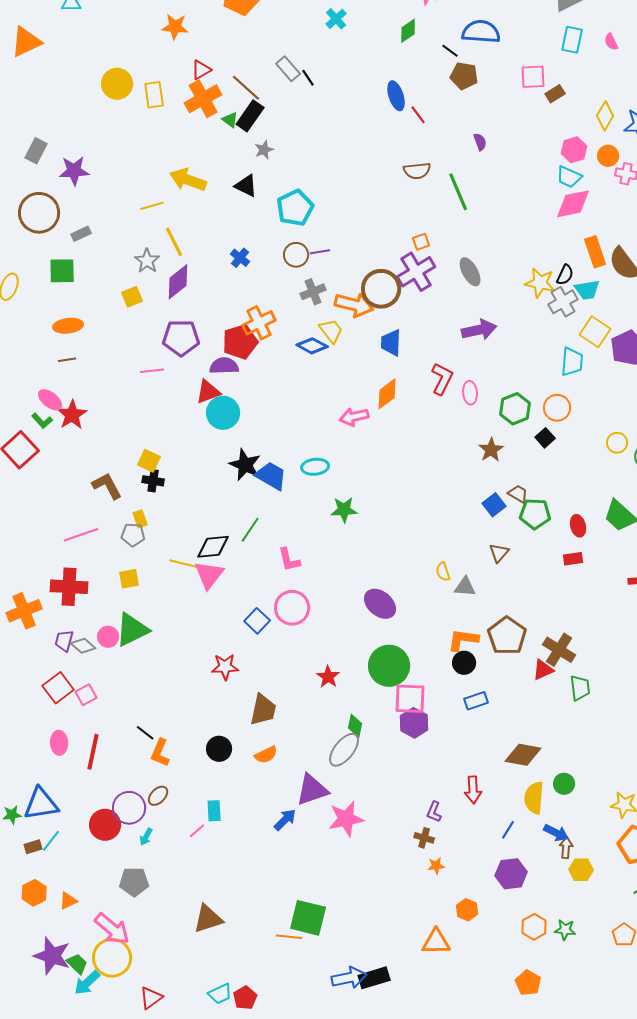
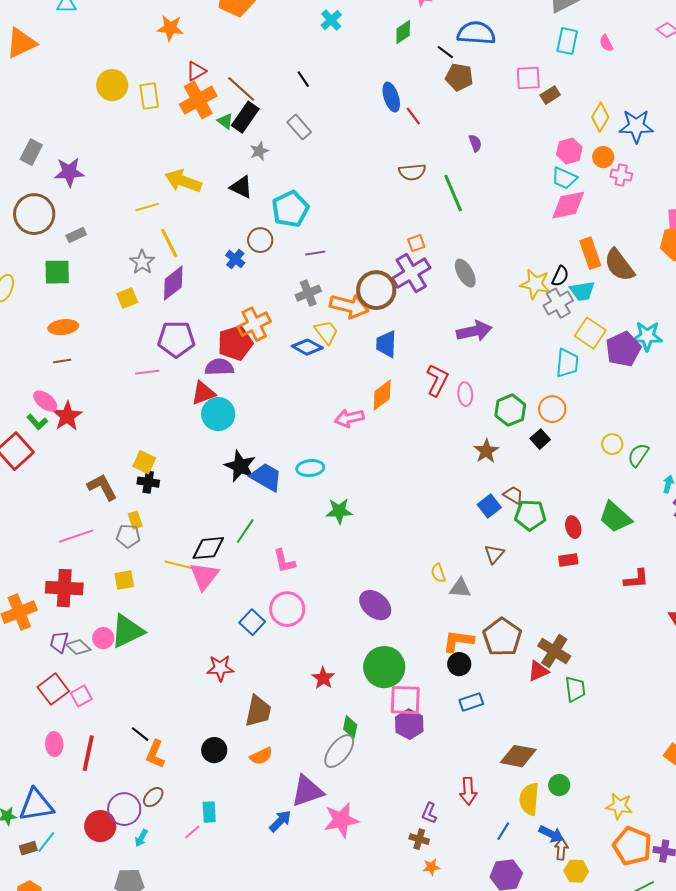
gray rectangle: (288, 69) -> (299, 127), moved
brown circle: (296, 255) -> (260, 240), moved

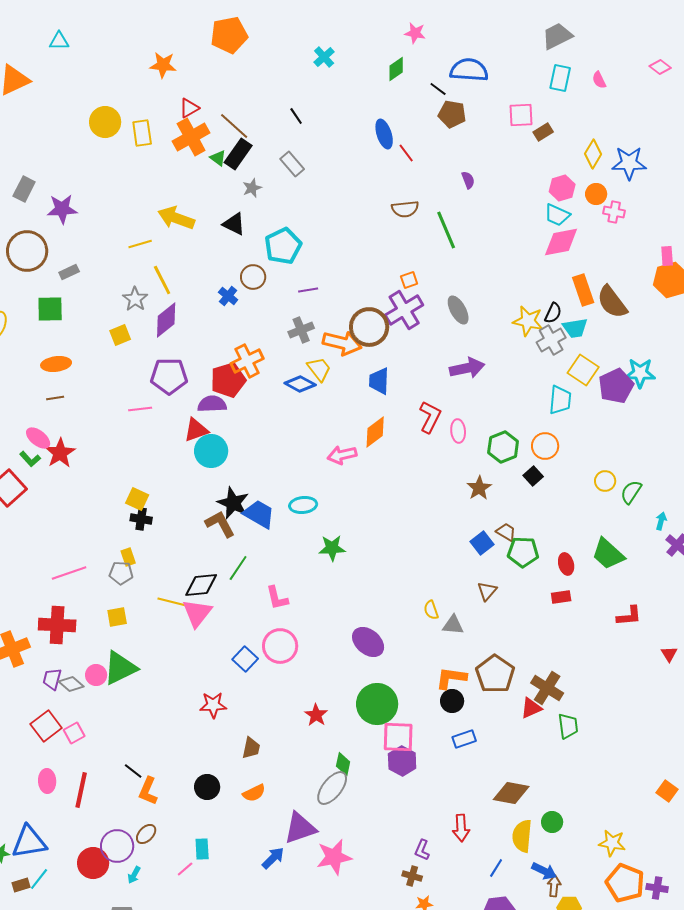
brown L-shape: (102, 487) -> (220, 524), moved
brown trapezoid: (258, 711) -> (251, 748), size x0.7

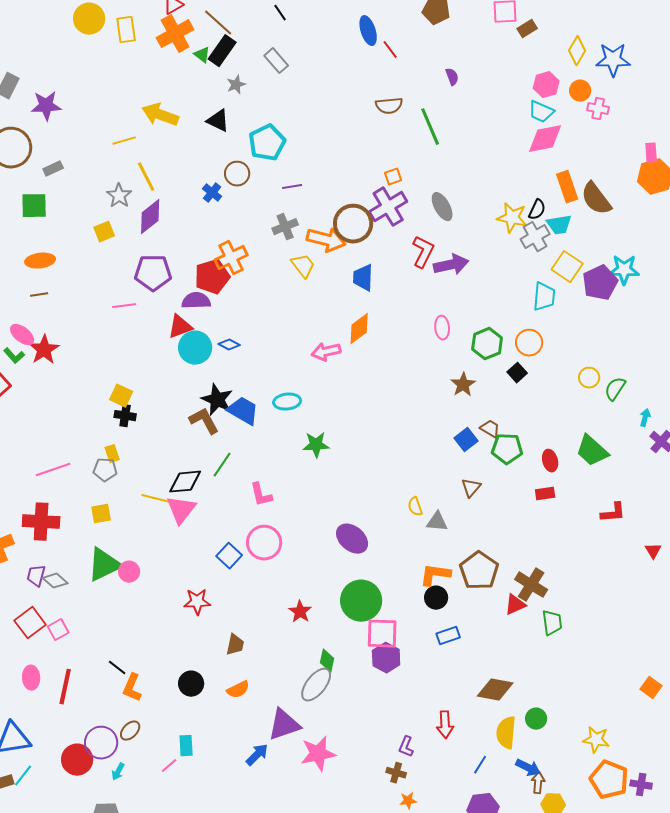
blue diamond: (300, 384) -> (229, 345), moved, size x0.7
red L-shape: (430, 417) -> (423, 252), moved
pink circle: (96, 675) -> (129, 572), moved

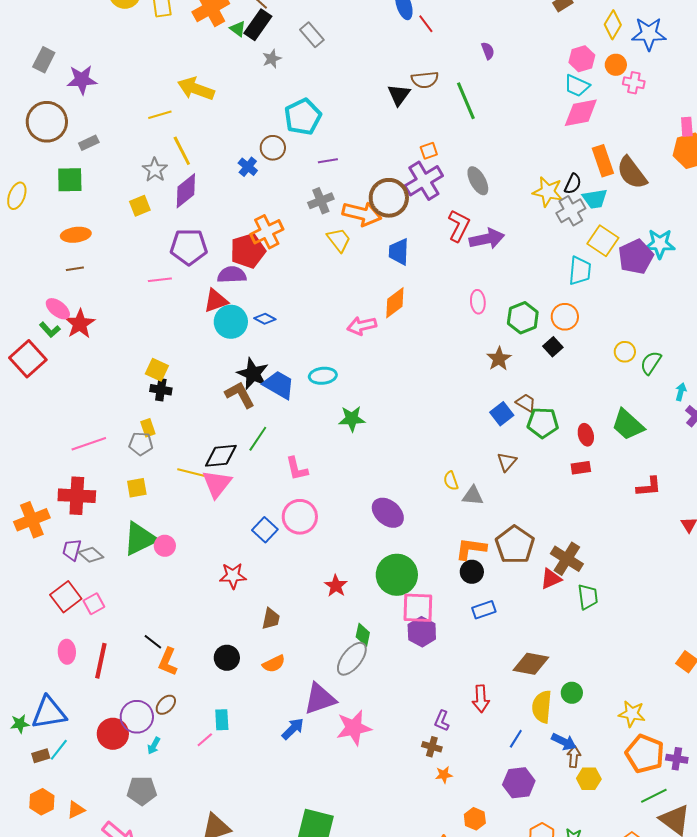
black triangle: (218, 121) -> (399, 95), moved, turned 40

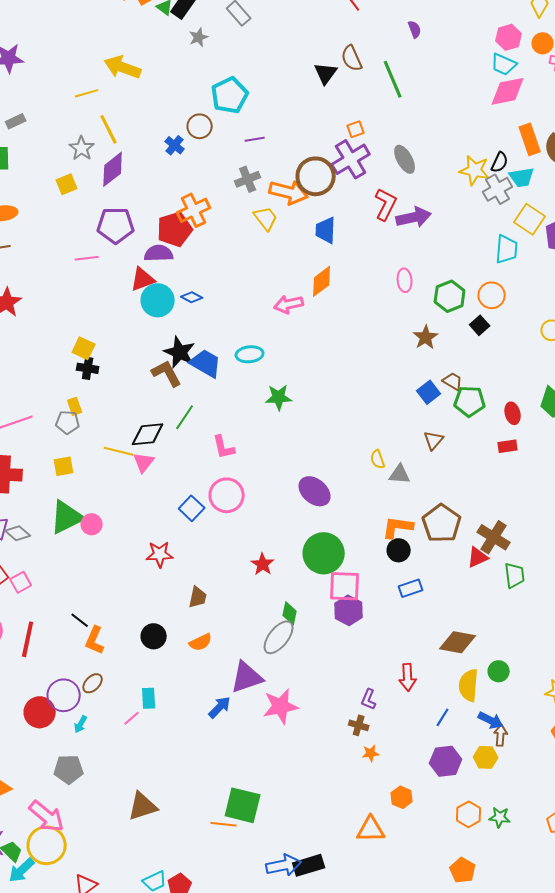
brown semicircle: (425, 80) -> (352, 58), turned 72
pink triangle: (217, 484) -> (144, 462), size x0.7
yellow hexagon: (589, 779) -> (486, 757), moved

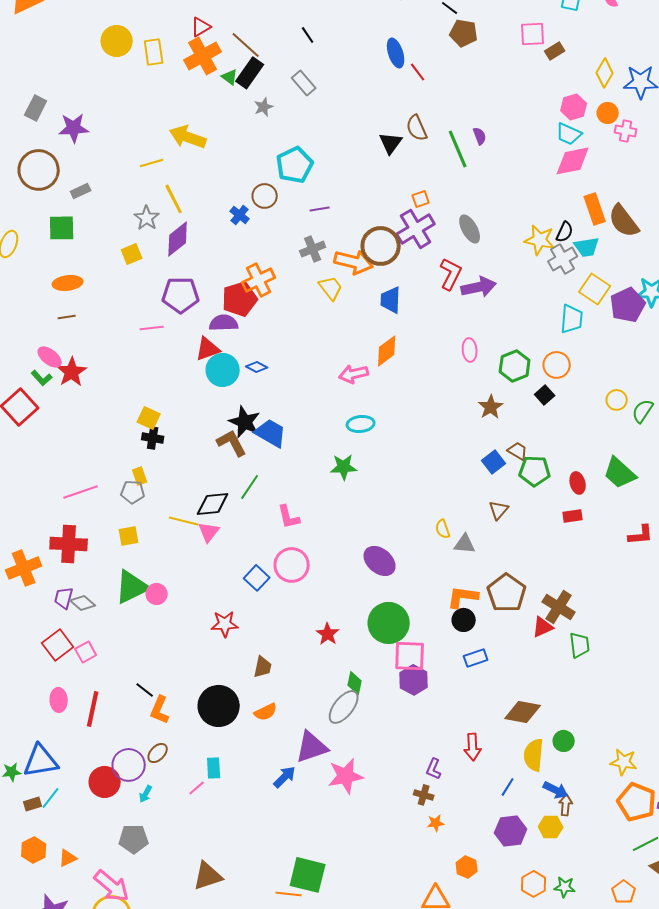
purple semicircle: (415, 29) -> (480, 136), moved
cyan ellipse: (250, 354) -> (361, 424), moved
black circle: (154, 636) -> (219, 706), size x1.6

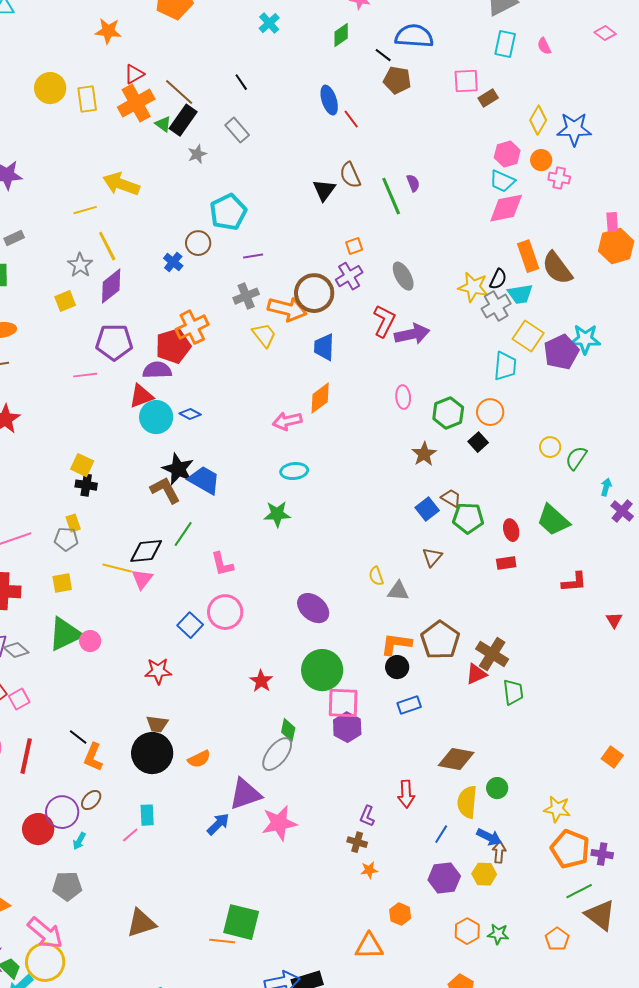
purple cross: (416, 229) -> (349, 276), size x0.7
brown trapezoid: (263, 667) -> (157, 724), moved, turned 85

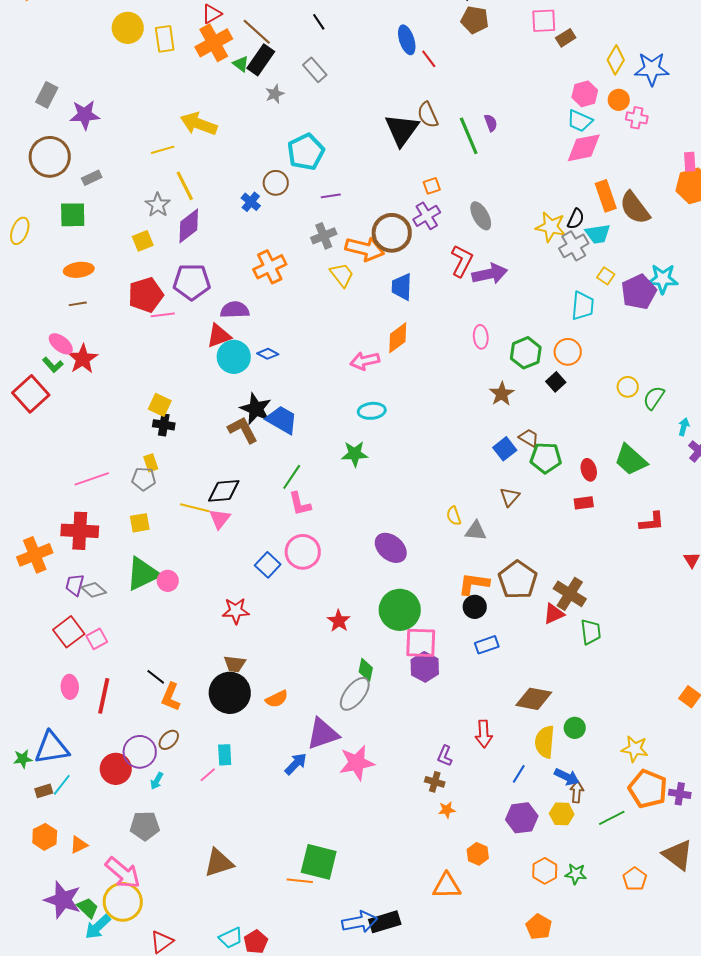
black triangle: (324, 190) -> (402, 130), size x1.5
yellow square: (528, 336) -> (606, 276), size x0.6
red pentagon: (173, 346) -> (146, 295), moved
green line: (183, 534) -> (292, 477), moved
green line: (579, 891) -> (612, 818), moved

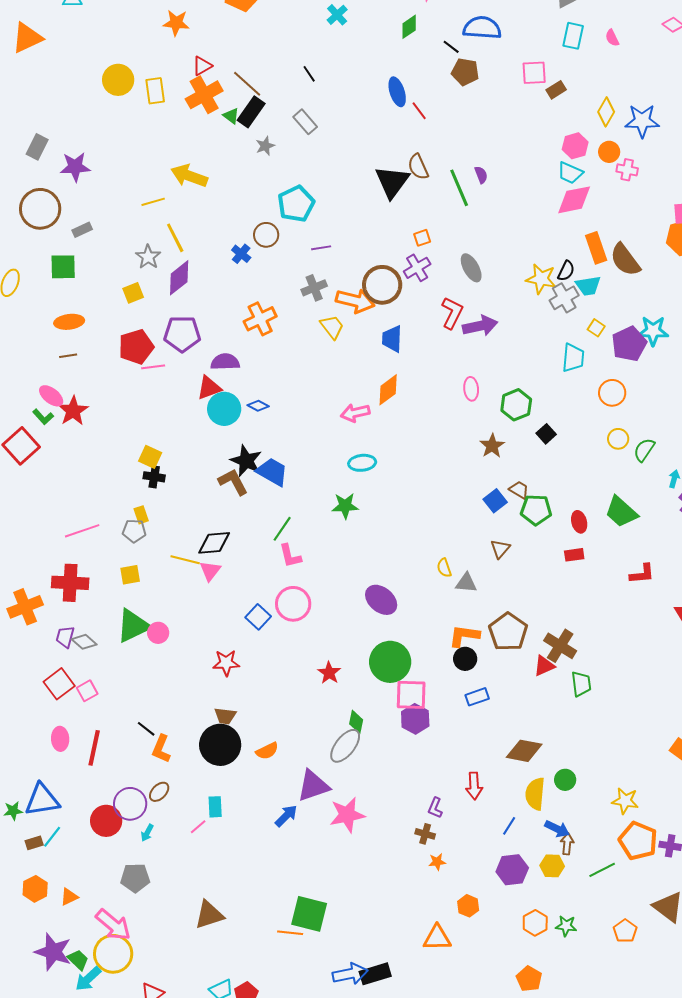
orange circle: (568, 352) -> (612, 393), moved

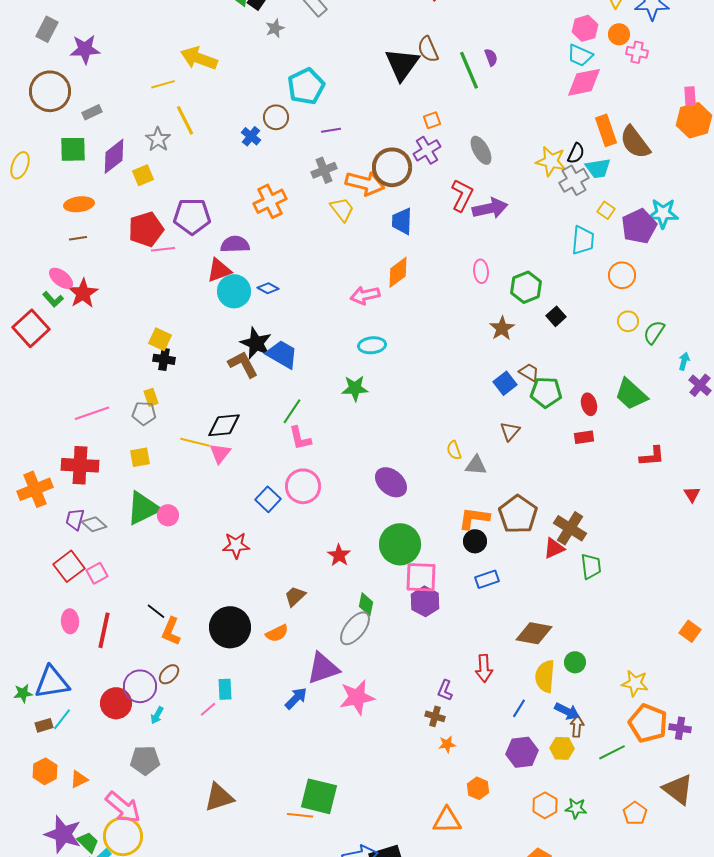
purple diamond: (179, 278) -> (114, 156), moved
brown trapezoid: (225, 716) -> (295, 596), moved, turned 130

